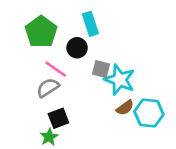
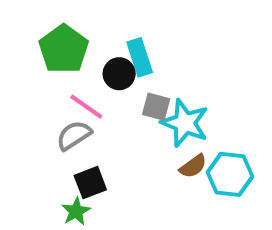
cyan rectangle: (90, 24) -> (140, 57), moved

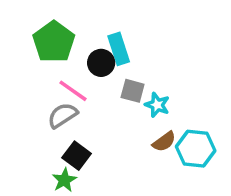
cyan star: (185, 123) -> (157, 105), size x0.6
black square: (90, 183) -> (77, 156), turned -32

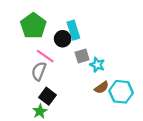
gray square: (133, 91) -> (82, 56), turned -32
gray semicircle: (63, 115) -> (39, 71), turned -36

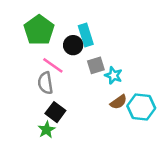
gray semicircle: (39, 71) -> (45, 83), turned -30

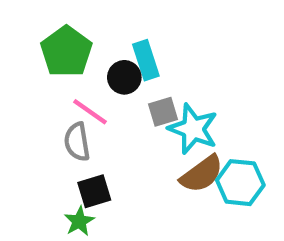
cyan star: (114, 75) -> (193, 129), size x1.6
brown semicircle: (119, 102) -> (202, 174), size x1.5
black square: (55, 112) -> (94, 191), turned 36

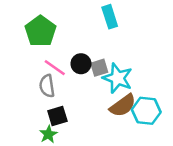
cyan rectangle: (146, 60) -> (110, 17), moved
black circle: (124, 77) -> (81, 64), moved

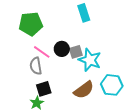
green pentagon: (40, 31) -> (31, 24), turned 30
brown semicircle: (123, 106) -> (84, 90), moved

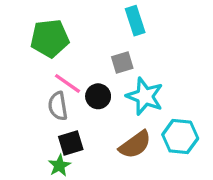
black circle: (62, 49) -> (98, 96), moved
gray square: (76, 52) -> (122, 62), moved

